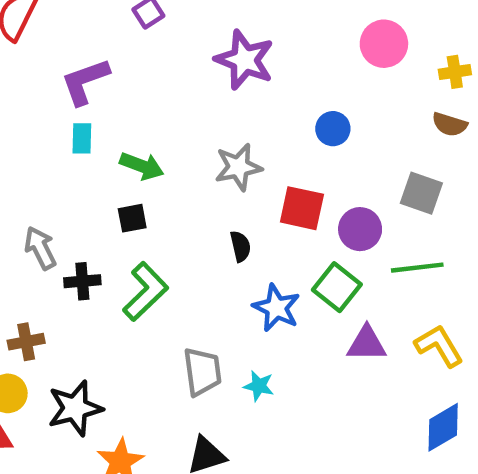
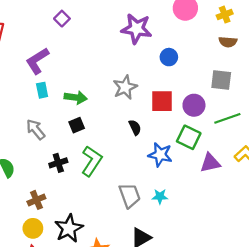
purple star: (245, 60) -> (137, 29), moved
gray arrow: (40, 248) -> (36, 129), moved

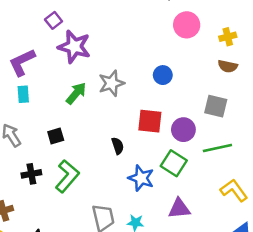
purple star: (137, 29) -> (74, 47), moved
gray star: (125, 87) -> (111, 83), moved
green arrow: (76, 98) -> (76, 93), moved, turned -65
purple triangle: (210, 163) -> (179, 209), moved

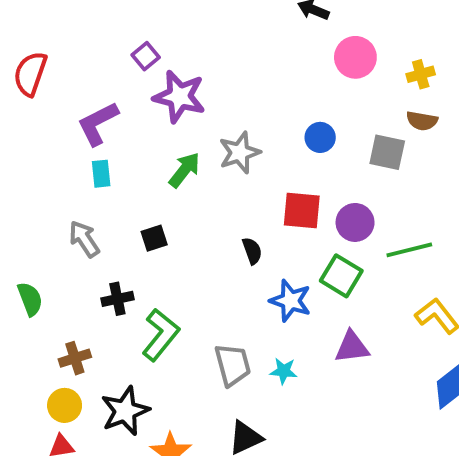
gray square: (216, 106) -> (387, 152), moved
green L-shape: (67, 176) -> (161, 335), moved

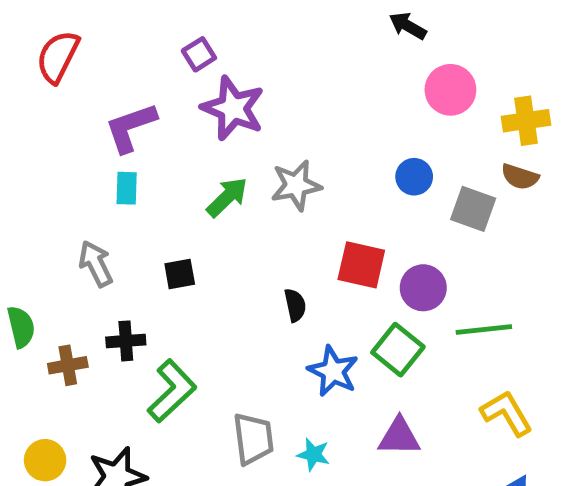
yellow cross: (421, 74) -> (526, 121), size x1.4
blue circle: (320, 137) -> (414, 177), moved
brown cross: (75, 358) -> (68, 365), moved

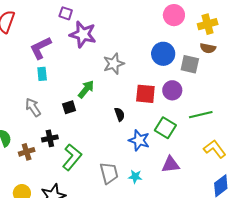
purple square: (199, 54) -> (66, 13), turned -32
blue circle: (414, 177) -> (163, 54), size x1.5
green arrow: (227, 197) -> (86, 89), moved
purple circle: (423, 288) -> (172, 90), moved

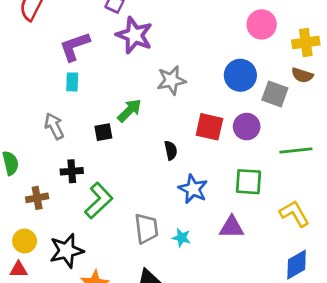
green line: (201, 115) -> (296, 150), moved
green square: (165, 128) -> (248, 182), moved, turned -35
brown cross: (27, 152) -> (37, 198), moved

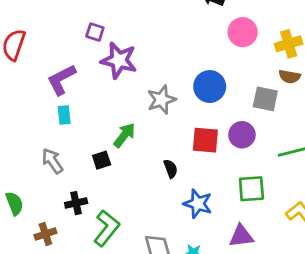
blue circle: (240, 75) -> (210, 87), moved

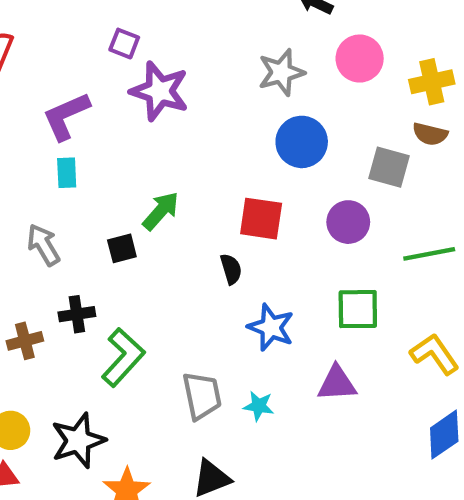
gray star: (161, 100) -> (281, 72), moved
red square: (205, 140) -> (261, 219), moved
brown cross: (45, 234) -> (25, 341), moved

